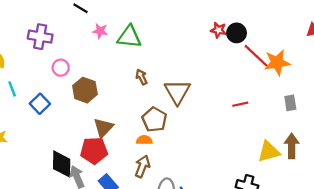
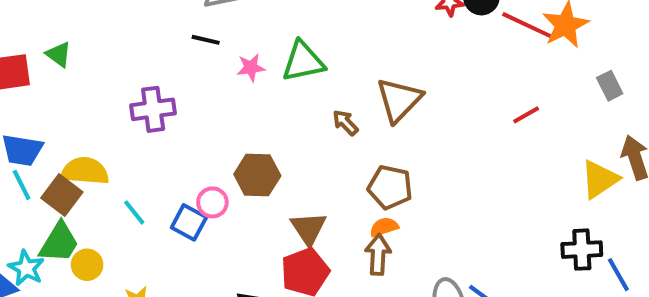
pink circle: (61, 68) -> (212, 202), moved
brown triangle: (177, 92) -> (399, 100), moved, turned 32
brown arrow: (142, 166) -> (378, 255), moved

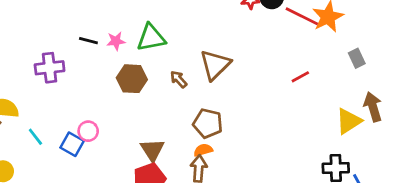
black line: (206, 40) -> (88, 41), moved
brown hexagon: (257, 175) -> (132, 79), moved

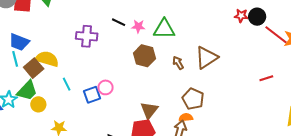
blue square: (72, 144) -> (92, 95), turned 30

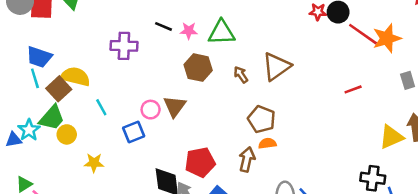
blue square: (92, 95) -> (134, 132), moved
brown triangle: (149, 110) -> (175, 106), moved
orange semicircle: (186, 117) -> (267, 143), moved

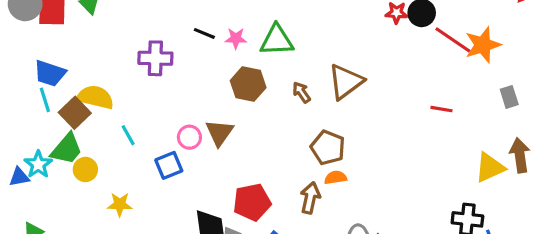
red line: (353, 89) -> (441, 109), turned 30

